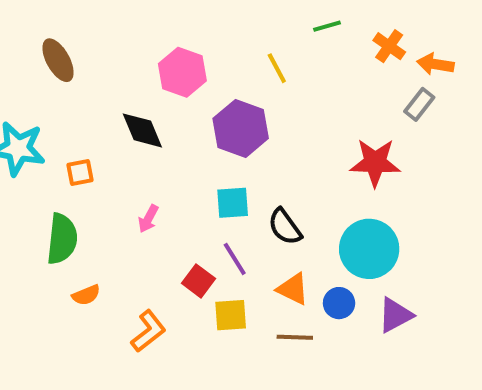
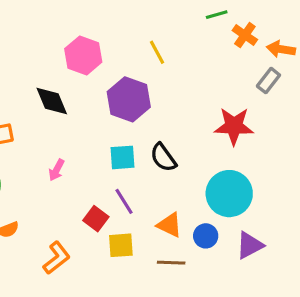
green line: (327, 26) -> (217, 15), moved
black semicircle: (285, 227) -> (163, 157), moved

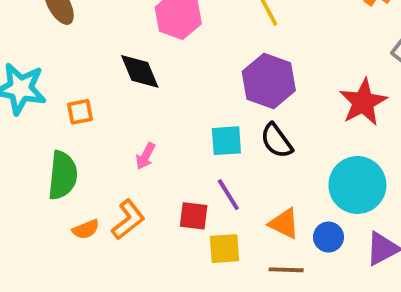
purple hexagon: (129, 99) -> (269, 81), moved
red star: (234, 126) -> (363, 102), turned -30
red square: (96, 219) -> (194, 216), turned -30
orange L-shape: (57, 258) -> (128, 220), moved

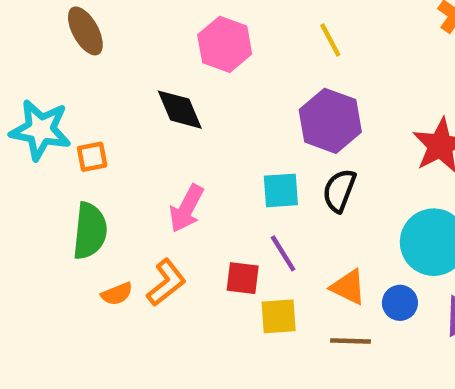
orange square: (80, 112) -> (92, 157), moved
black semicircle: (276, 141) -> (339, 190), turned 57
pink arrow: (145, 156) -> (186, 208), size x1.5

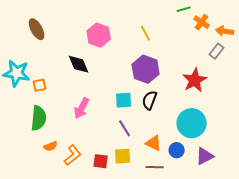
red square: (243, 278) -> (101, 161), moved
orange L-shape: (166, 283) -> (73, 155), moved

